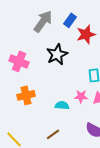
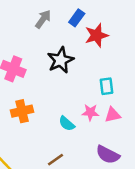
gray arrow: (43, 21) -> (43, 19), size x0.7
cyan semicircle: (62, 105) -> (67, 124), turned -144

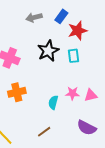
gray arrow: (43, 19) -> (34, 17), turned -140
cyan rectangle: (106, 86) -> (73, 56), moved
cyan semicircle: (67, 124) -> (53, 102), turned 64

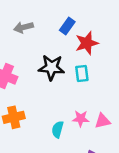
gray arrow: (34, 17) -> (23, 27), moved
black star: (48, 51) -> (51, 67), turned 30

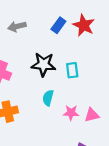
red star: (87, 43) -> (84, 25), moved, turned -30
cyan semicircle: (58, 129) -> (48, 98), moved

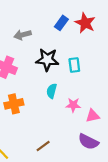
gray arrow: (17, 26) -> (23, 35), moved
pink triangle: (92, 115) -> (93, 116), moved

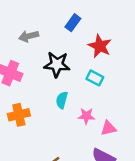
red star: (85, 23) -> (100, 46), moved
cyan rectangle: (74, 65) -> (95, 78), moved, turned -56

